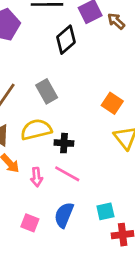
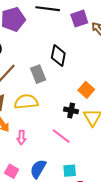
black diamond: (66, 40) -> (58, 55), moved, turned -45
black cross: (64, 143) -> (71, 110), moved
pink line: (67, 174) -> (61, 136), moved

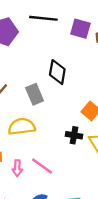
purple square: (79, 19) -> (80, 29), turned 36
pink line: (61, 136) -> (42, 166), moved

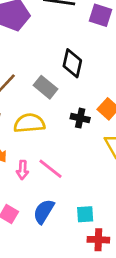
gray rectangle: (35, 94) -> (45, 87), turned -30
black cross: (74, 135) -> (80, 118), moved

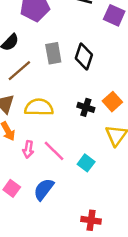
gray rectangle: (45, 87) -> (53, 53), moved, turned 35
cyan square: (85, 214) -> (86, 163), moved, turned 35

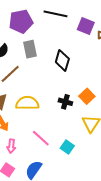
gray rectangle: (53, 53) -> (30, 49), moved
pink arrow: (28, 149) -> (11, 146), moved

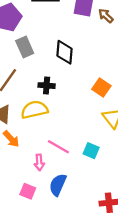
black cross: (65, 102) -> (47, 86), moved
pink arrow: (11, 146) -> (39, 162), moved

